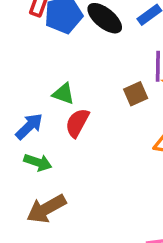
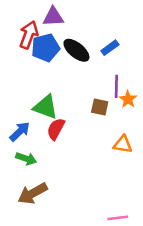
green triangle: (64, 94) -> (45, 107), size x1.5
brown square: (136, 94) -> (100, 107), turned 36

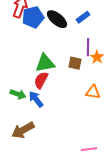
green triangle: (45, 107) -> (45, 63), moved, turned -30
blue arrow: (20, 132) -> (36, 99), moved, turned -84
green arrow: (26, 159) -> (18, 94), moved

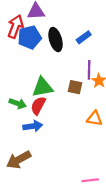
black ellipse: (57, 19) -> (56, 40), turned 35
green arrow: (18, 94) -> (18, 103), moved
blue arrow: (36, 99) -> (33, 126), turned 120

